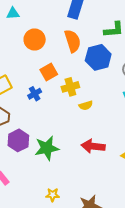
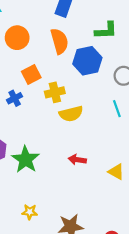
yellow semicircle: (86, 105) -> (71, 114), size x1.5
red arrow: (93, 146) -> (77, 160), size x0.7
green star: (47, 148) -> (25, 159), turned -30

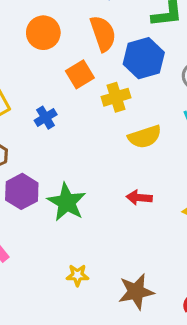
orange square: (31, 75) -> (80, 74), moved
yellow cross: (55, 92) -> (116, 97), moved
yellow semicircle: (71, 114) -> (145, 137), moved

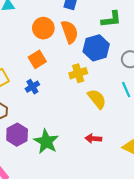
orange circle: (43, 33) -> (43, 28), moved
orange square: (80, 74) -> (37, 59), moved
yellow semicircle: (145, 137) -> (97, 99), turned -110

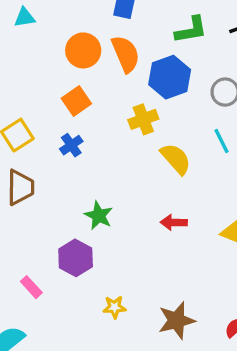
purple hexagon: (17, 135) -> (76, 258), moved
green star: (46, 142) -> (99, 216), moved, size x0.7

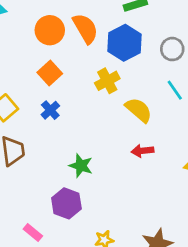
red arrow: (174, 222) -> (142, 151), moved

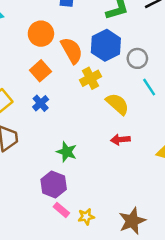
orange semicircle: (85, 28) -> (72, 50), moved
gray circle: (172, 49) -> (137, 58), moved
pink rectangle: (33, 232) -> (61, 210), moved

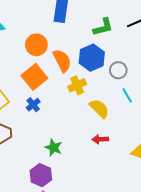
orange square: (40, 71) -> (34, 77), size x1.4

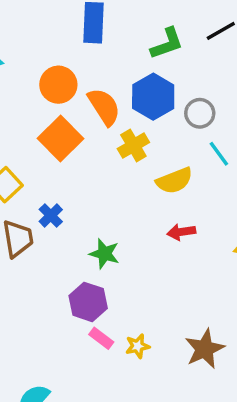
blue cross: (33, 105) -> (51, 216), moved
yellow semicircle: (99, 109) -> (174, 181), turned 120

